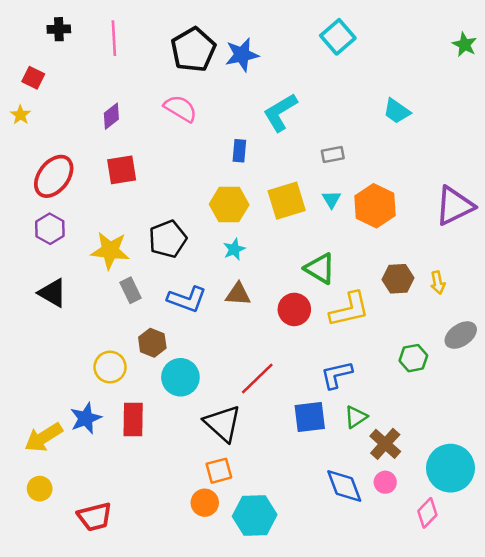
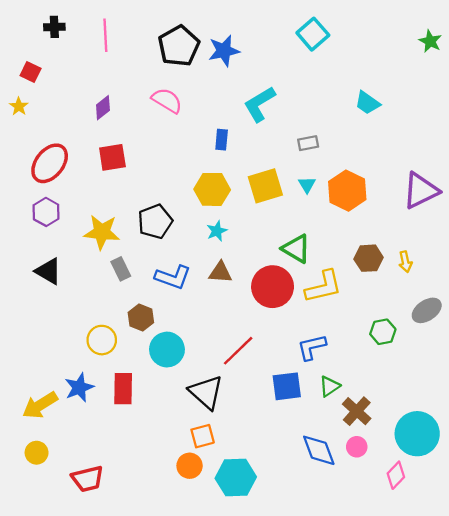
red circle: (294, 309) -> (273, 287), size x1.4

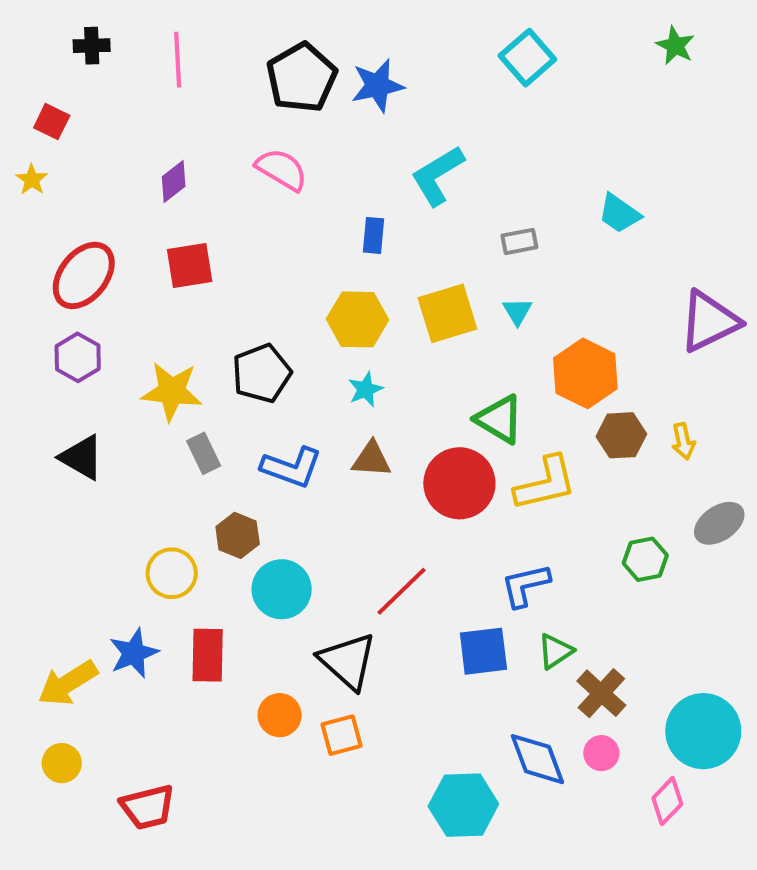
green star: (430, 41) -> (675, 46), moved
cyan trapezoid: (367, 103) -> (619, 213), moved
orange hexagon: (347, 191) -> (585, 373), moved
orange circle: (190, 466) -> (280, 715), moved
cyan hexagon: (236, 478) -> (463, 805), moved

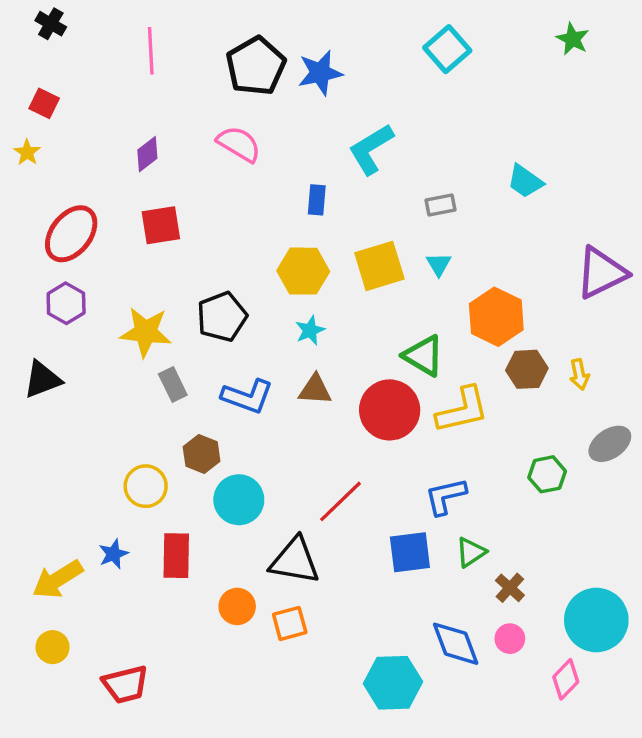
black cross: (92, 46) -> (51, 24), moved, turned 32
black triangle: (82, 457) -> (42, 379), moved, turned -51
blue star: (134, 653) -> (113, 554), size x0.7
black triangle: (348, 661) -> (295, 561), turned -32
brown cross: (601, 693) -> (510, 588), size x0.7

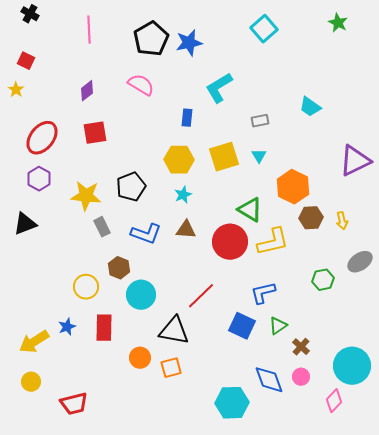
blue square: (410, 552) -> (242, 326), turned 32

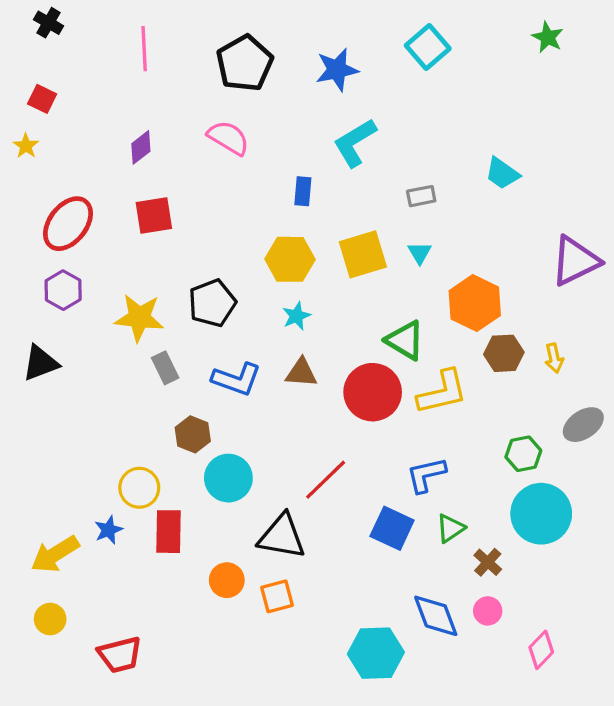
blue star: (189, 43) -> (337, 70), moved
yellow circle: (86, 287) -> (139, 488), moved
cyan circle: (352, 366) -> (541, 514), moved

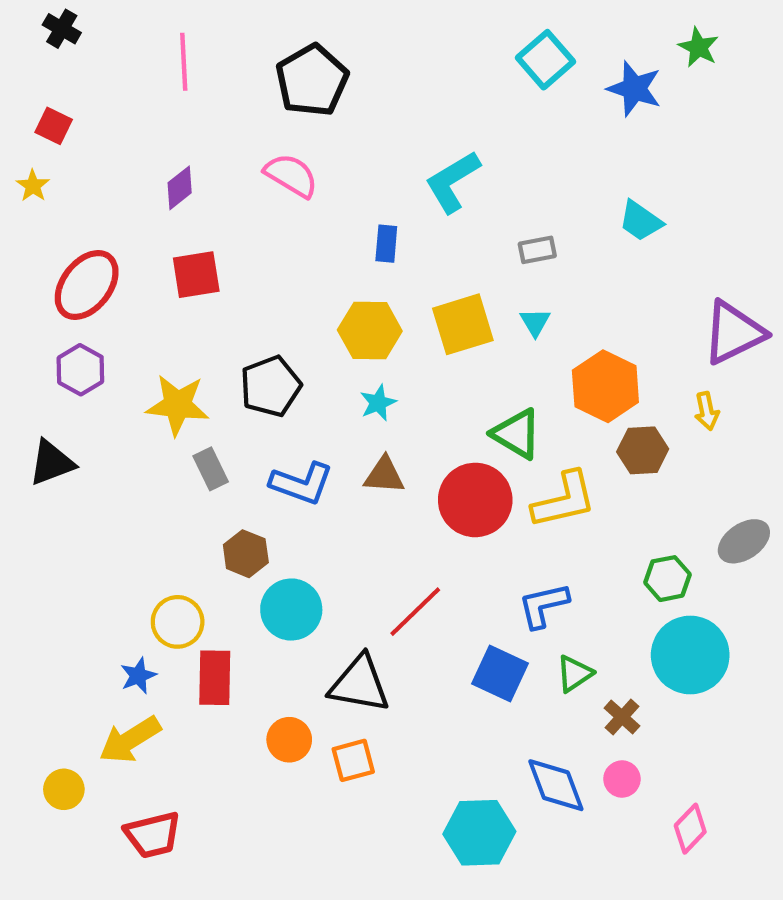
blue star: (337, 70) -> (634, 89), moved, turned 30
yellow arrow: (554, 358) -> (707, 411), moved
yellow arrow: (55, 554) -> (130, 740), moved

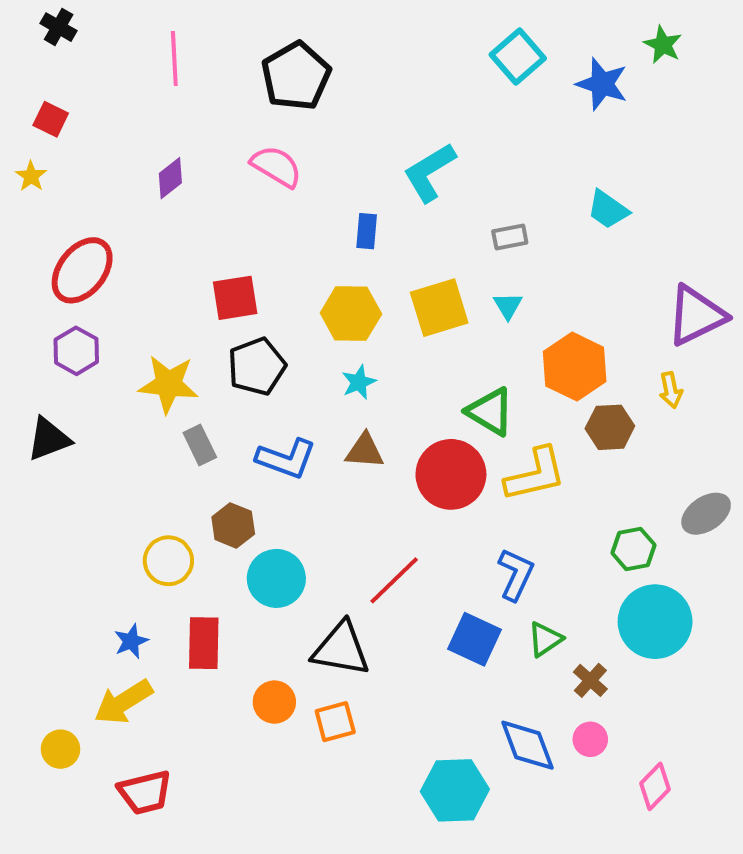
red square: (196, 275) -> (235, 298), moved
blue L-shape: (543, 605) -> (516, 574), turned 128
yellow circle: (178, 622) -> (168, 561), moved

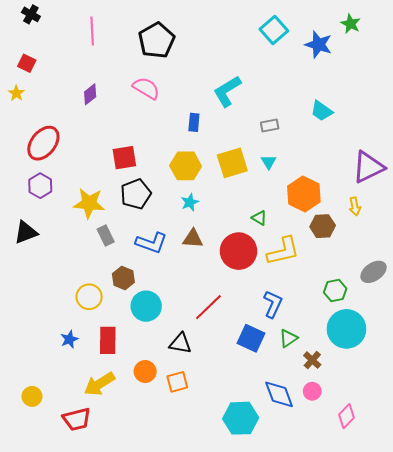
green triangle: (490, 412) -> (259, 218), size x0.6
black triangle: (341, 649) -> (180, 343), size x0.7
yellow arrow: (123, 702) -> (99, 384), moved

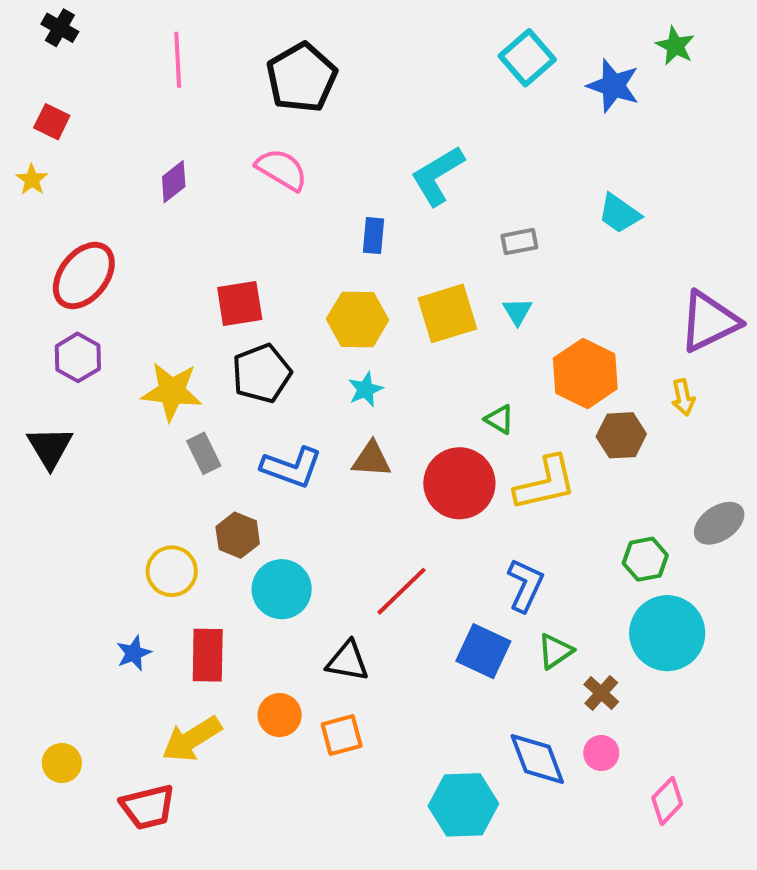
black triangle: (26, 232) -> (50, 447), turned -40

